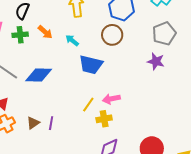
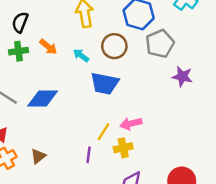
gray pentagon: (164, 34) -> (160, 44), moved
brown circle: (112, 35) -> (114, 46), moved
purple line: (51, 123) -> (89, 155), moved

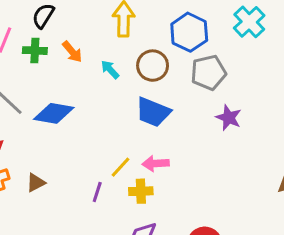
blue trapezoid: (105, 84) -> (153, 112), moved

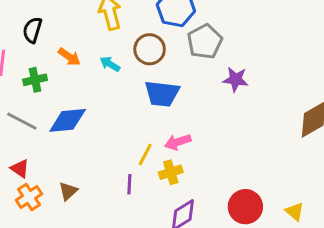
green cross: (35, 51) -> (35, 80), moved

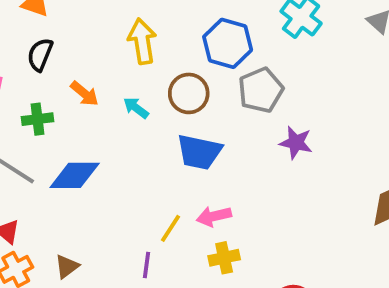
yellow cross: (171, 172) -> (224, 258), moved

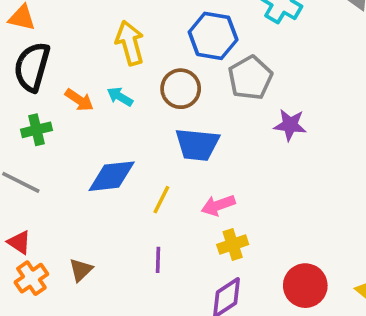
black semicircle: (40, 55) -> (32, 67), size x1.5
cyan arrow: (136, 108) -> (120, 97), moved
blue diamond: (75, 175) -> (112, 176), moved
yellow line: (170, 228) -> (161, 200), moved

